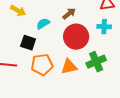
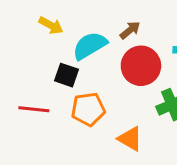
cyan semicircle: (43, 24) -> (90, 46), size x1.6
orange triangle: (69, 67) -> (130, 139), moved, turned 42

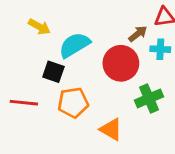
brown arrow: (130, 30) -> (138, 34), moved

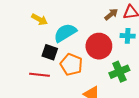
brown arrow: (138, 34) -> (111, 14), moved
red line: (24, 103) -> (40, 75), moved
orange pentagon: (73, 103) -> (71, 65), moved, turned 30

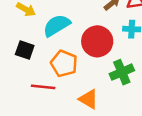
black square: (50, 52) -> (25, 50), moved
red line: (40, 75) -> (43, 87), moved

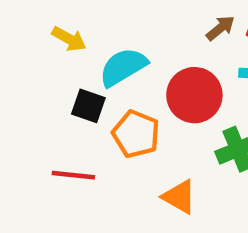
black square: (25, 50) -> (88, 106), moved
red line: (43, 87) -> (73, 175), moved

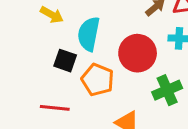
cyan semicircle: (123, 67) -> (89, 34), turned -48

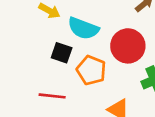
cyan semicircle: (89, 34) -> (83, 28), turned -80

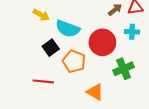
black square: (62, 53) -> (51, 48), turned 35

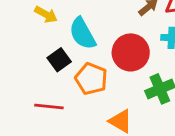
cyan semicircle: (68, 29) -> (82, 33), turned 40

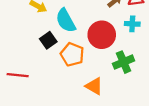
red line: (49, 107) -> (18, 75), moved

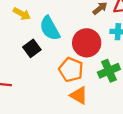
orange pentagon: (72, 54) -> (71, 70), moved

